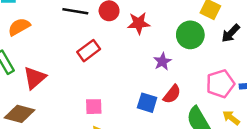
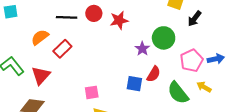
orange semicircle: (19, 27) -> (40, 37), moved
green circle: (190, 35) -> (164, 38), moved
red rectangle: (89, 51) -> (62, 49), moved

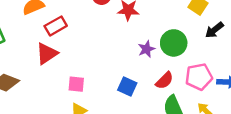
red semicircle: (154, 74) -> (164, 81), moved
red triangle: (41, 76) -> (47, 54), moved

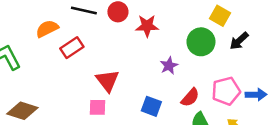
green circle: (174, 43) -> (201, 42), moved
red triangle: (47, 54) -> (107, 81), moved, turned -30

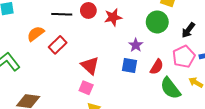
black arrow: (239, 41) -> (188, 30), moved
blue square: (151, 106) -> (130, 65), moved
pink square: (97, 107) -> (86, 88), turned 32

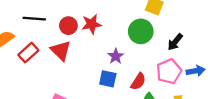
red circle: (88, 10) -> (68, 26), moved
red triangle: (90, 65) -> (61, 51), moved

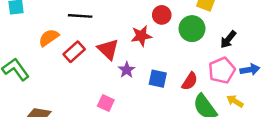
red star: (92, 24) -> (141, 36), moved
red circle: (68, 26) -> (162, 15), moved
purple star: (116, 56) -> (127, 70), moved

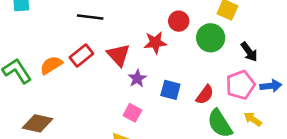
orange semicircle: (49, 38) -> (51, 65), moved
black arrow: (228, 39) -> (249, 52), turned -78
pink square: (106, 103) -> (132, 113), moved

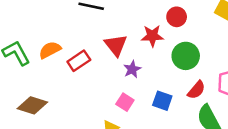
green circle: (211, 38) -> (186, 56), moved
red rectangle: (81, 55) -> (79, 61), moved
blue square: (170, 90) -> (162, 101), moved

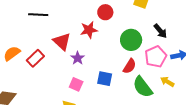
green circle: (186, 56) -> (131, 40), moved

